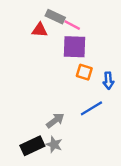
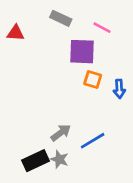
pink line: (72, 25) -> (102, 28), moved
red triangle: (40, 30) -> (16, 33), moved
blue line: (91, 108) -> (93, 141), moved

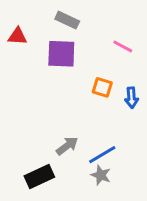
pink line: (102, 28) -> (123, 46), moved
purple square: (82, 52) -> (61, 54), moved
gray star: (59, 159) -> (101, 175), moved

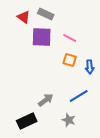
red triangle: (17, 36) -> (24, 17), moved, turned 32
pink line: (123, 46) -> (70, 38), moved
blue line: (102, 155) -> (79, 96), moved

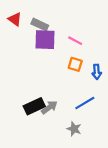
gray rectangle: (46, 14) -> (40, 25), moved
red triangle: (24, 17) -> (15, 19), moved
black rectangle: (27, 121) -> (34, 106), moved

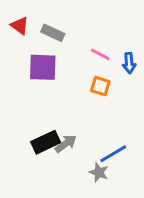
purple square: (45, 40) -> (43, 67), moved
blue arrow: (97, 72) -> (129, 63), moved
blue line: (85, 103) -> (113, 154), moved

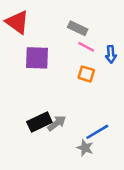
red triangle: (20, 26) -> (17, 22), size x1.5
gray rectangle: (53, 33) -> (78, 28), moved

